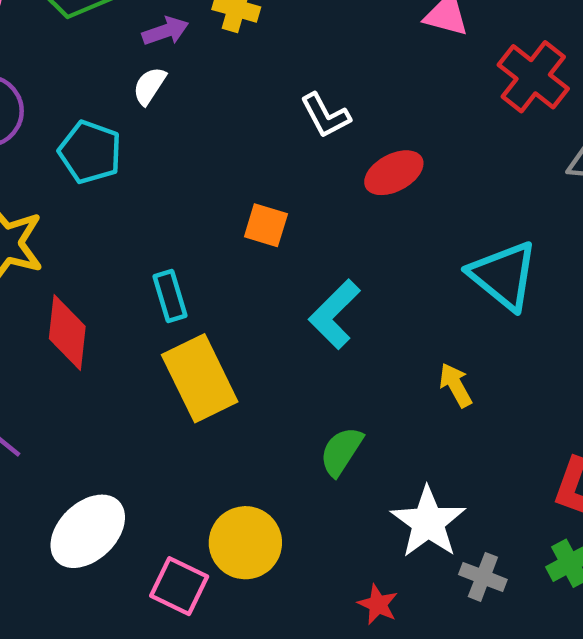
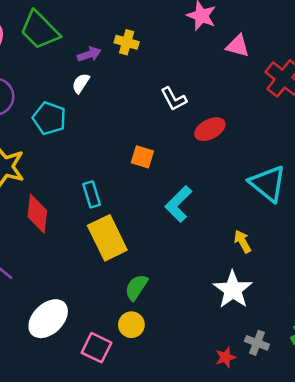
green semicircle: (341, 451) -> (136, 287), moved
white star: (428, 522) -> (233, 290), moved
yellow circle: (245, 543) -> (131, 325), size x0.7
red star: (378, 604) -> (226, 357), moved, turned 30

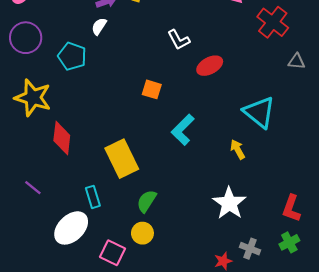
cyan rectangle: (92, 194) -> (93, 197), moved
yellow arrow: (242, 241) -> (238, 149), moved

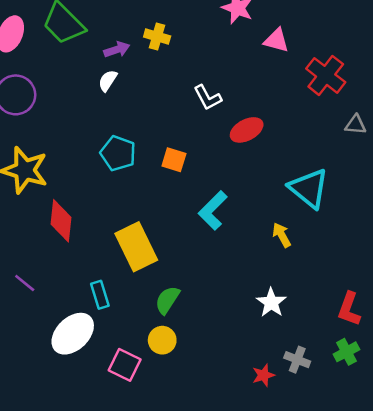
cyan pentagon: (72, 56) -> (118, 153), moved
white star: (229, 203) -> (271, 303), size x0.7

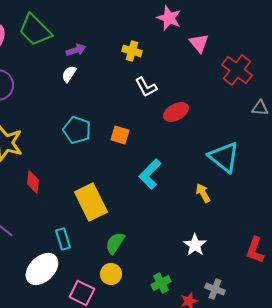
yellow cross: (157, 37) -> (132, 51), moved
pink triangle: (276, 40) -> (199, 43), turned 35
red diamond: (61, 221) -> (33, 182), size x0.7
green cross: (346, 352) -> (161, 283), moved

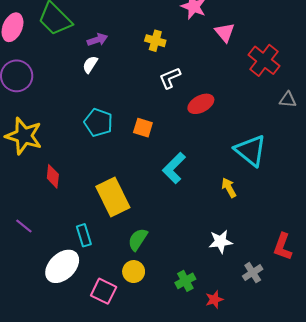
white L-shape: (146, 87) -> (170, 78), turned 95
white star: (195, 245) -> (221, 242), turned 30
gray cross: (215, 289) -> (253, 273), moved, turned 36

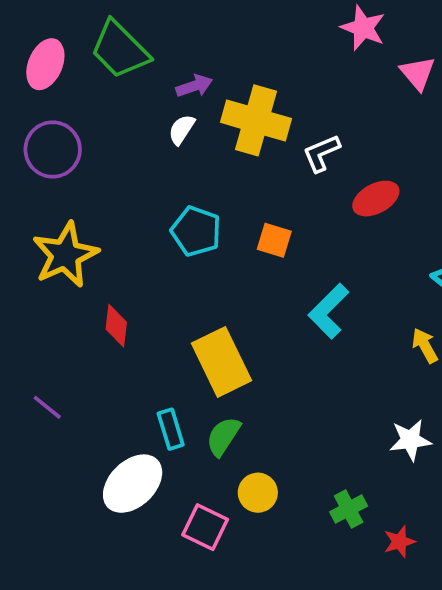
yellow cross: (155, 41) -> (256, 120), moved, size x1.8
yellow star: (24, 136) -> (65, 255), turned 30
purple line: (24, 226) -> (47, 407), moved
green semicircle: (138, 239) -> (223, 436), moved

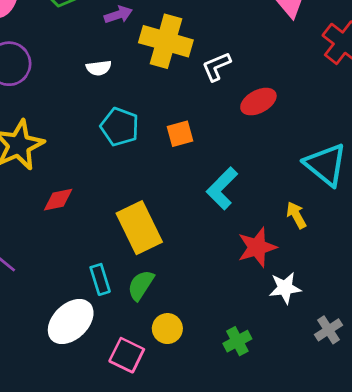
white semicircle: (182, 130) -> (99, 68), moved, turned -130
orange square: (274, 240) -> (180, 134), turned -32
red diamond: (116, 326) -> (58, 200), turned 72
red star: (399, 542) -> (257, 247), moved, size x1.6

